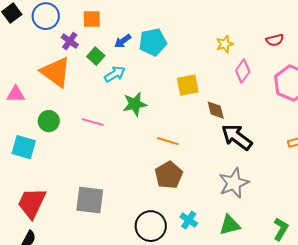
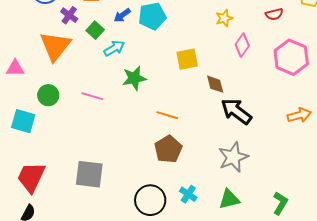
orange triangle: (56, 72) -> (55, 46), turned 32

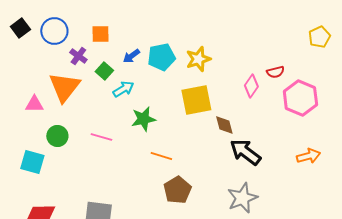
red semicircle: (274, 14) -> (275, 72), moved
yellow star: (224, 18) -> (198, 59), moved, size x1.4
yellow square: (187, 59) -> (196, 100), size x1.4
pink triangle: (15, 68) -> (34, 104), moved
orange line: (167, 115) -> (161, 156), moved

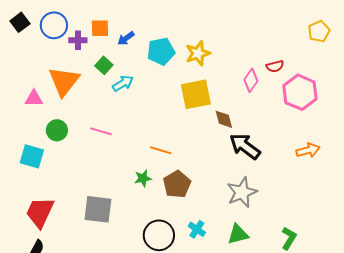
purple cross: (78, 56) -> (78, 40), moved, turned -36
blue arrow: (131, 56) -> (126, 38), moved
green star: (143, 119) -> (143, 178), moved, size x0.7

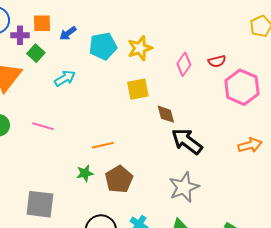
green square: (104, 65) -> (36, 53), moved
pink diamond: (251, 80) -> (184, 64), moved
yellow square: (196, 94) -> (138, 89), size x0.7
orange line: (161, 150) -> (103, 145), turned -30

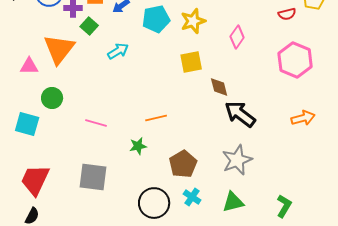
red semicircle: (217, 61) -> (287, 14), moved
pink line: (43, 126) -> (96, 123), moved
brown pentagon: (119, 179) -> (183, 164), moved

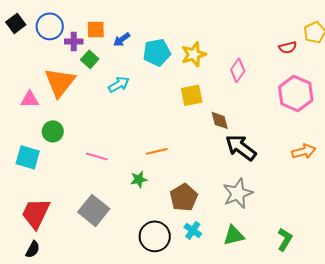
gray square: (93, 177) -> (94, 210), turned 32

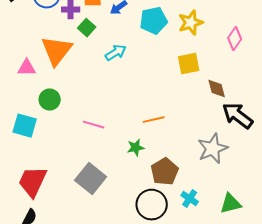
gray star: (238, 193) -> (213, 149), moved
brown pentagon: (184, 197) -> (165, 172), moved

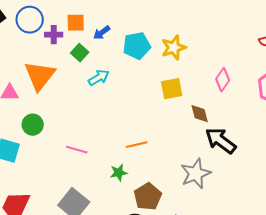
green square: (87, 28) -> (80, 53), moved
pink diamond: (235, 39) -> (223, 80), moved

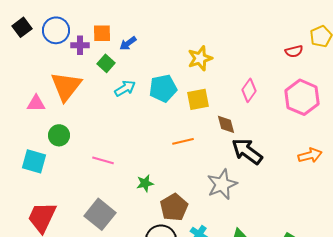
cyan pentagon: (137, 46) -> (163, 88), moved
orange line: (137, 145) -> (183, 141), moved

